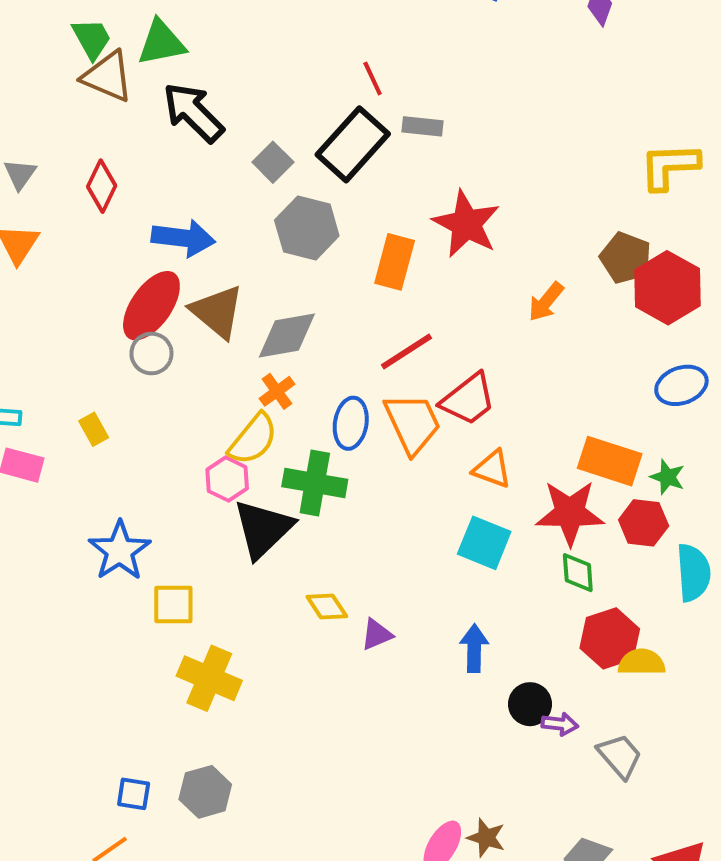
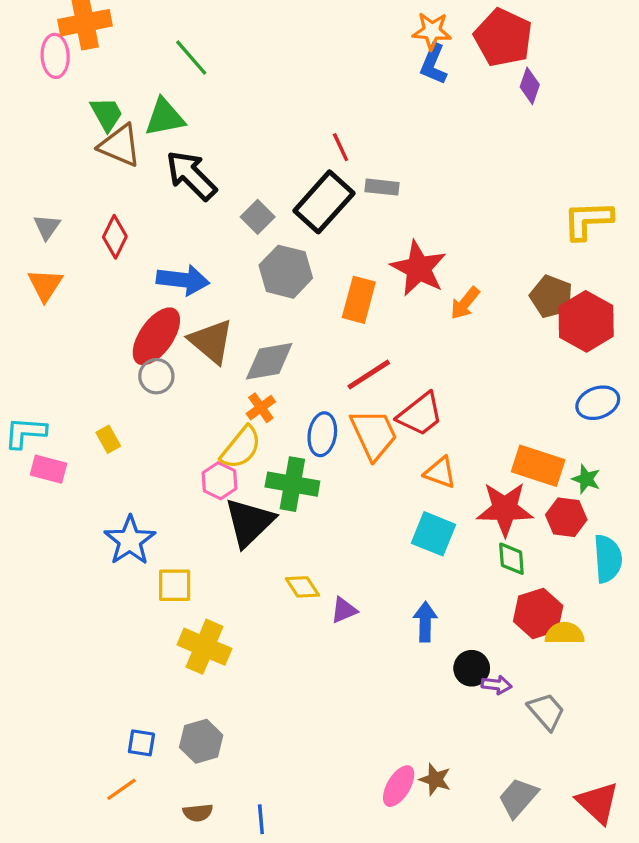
orange arrow: (546, 302) -> (465, 303), moved

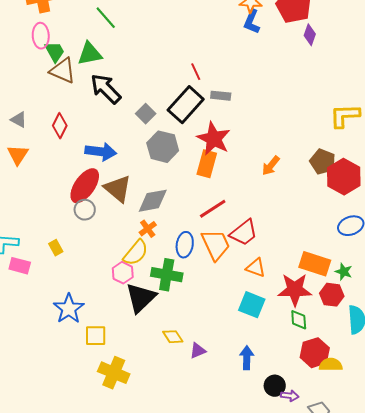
pink ellipse: (55, 56) -> (41, 36), moved
gray triangle: (47, 227) -> (19, 120), turned -36
red star: (419, 268) -> (214, 139), moved

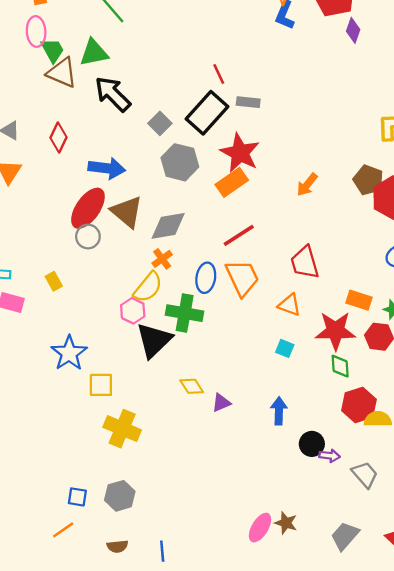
orange rectangle: (207, 164) -> (232, 182), turned 40
red trapezoid: (244, 233) -> (305, 262), moved, turned 112
orange rectangle: (315, 264) -> (359, 300), size x0.7
cyan square: (252, 305) -> (285, 348), size x0.6

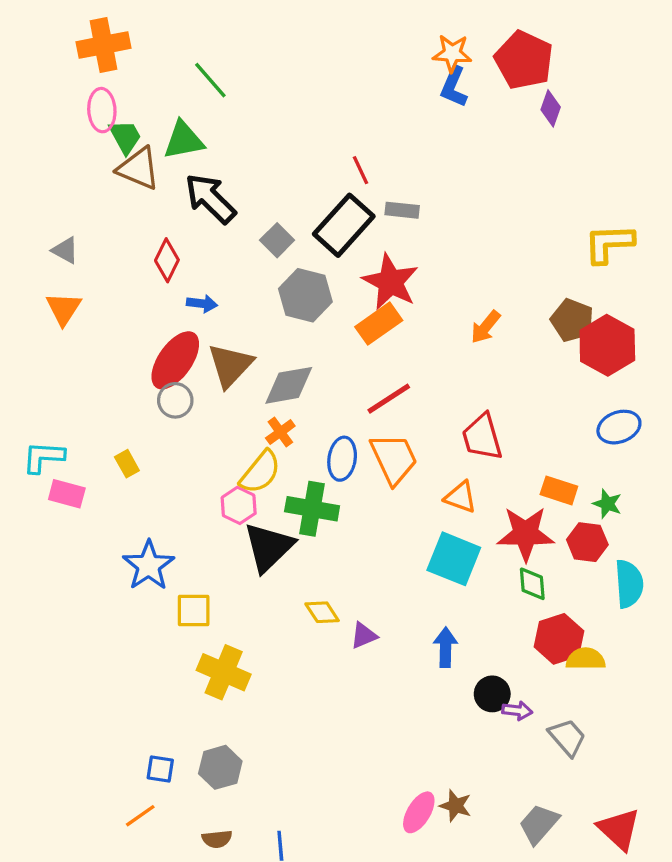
red diamond: (58, 138) -> (167, 260), moved
blue arrow: (107, 168) -> (202, 304), size x0.6
brown triangle: (127, 212) -> (230, 365), turned 33
cyan square: (285, 348) -> (454, 559), size x2.0

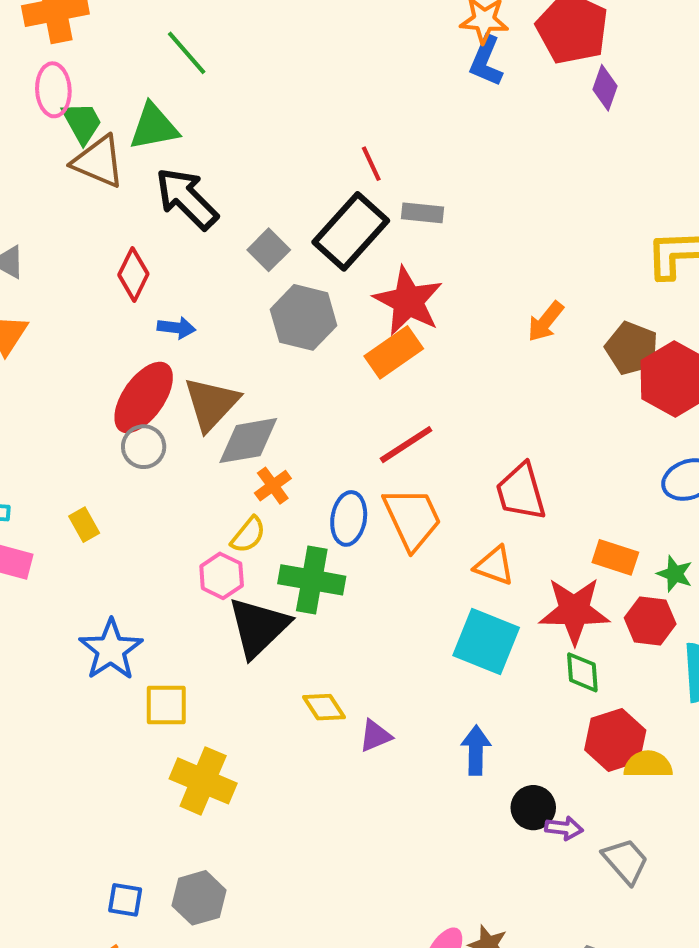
orange arrow: (486, 327) -> (546, 322), moved
gray diamond: (289, 385) -> (248, 441), moved
yellow semicircle: (260, 472) -> (248, 535), size x0.7

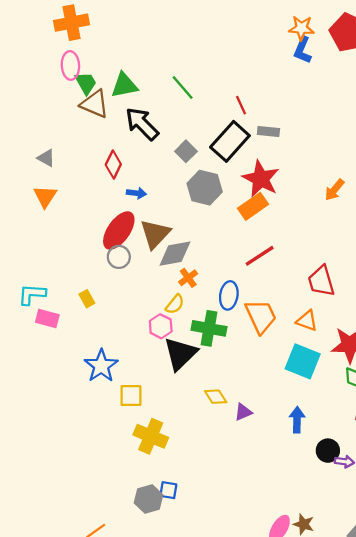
green line: (187, 53) -> (183, 87), moved
orange trapezoid: (412, 518) -> (261, 316), moved
blue square: (125, 900) -> (168, 490), moved

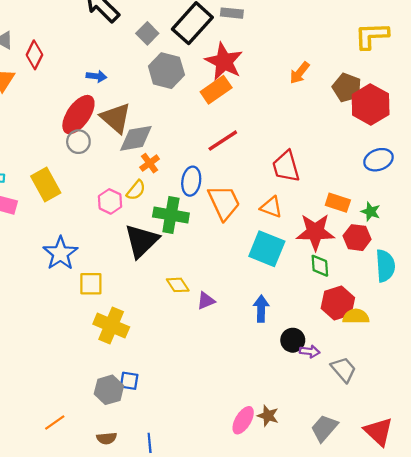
red diamond: (113, 164) -> (34, 55), moved
brown triangle: (155, 234) -> (116, 118), turned -32
yellow rectangle: (87, 299) -> (46, 185), size x1.8
pink hexagon: (161, 326) -> (110, 201), moved

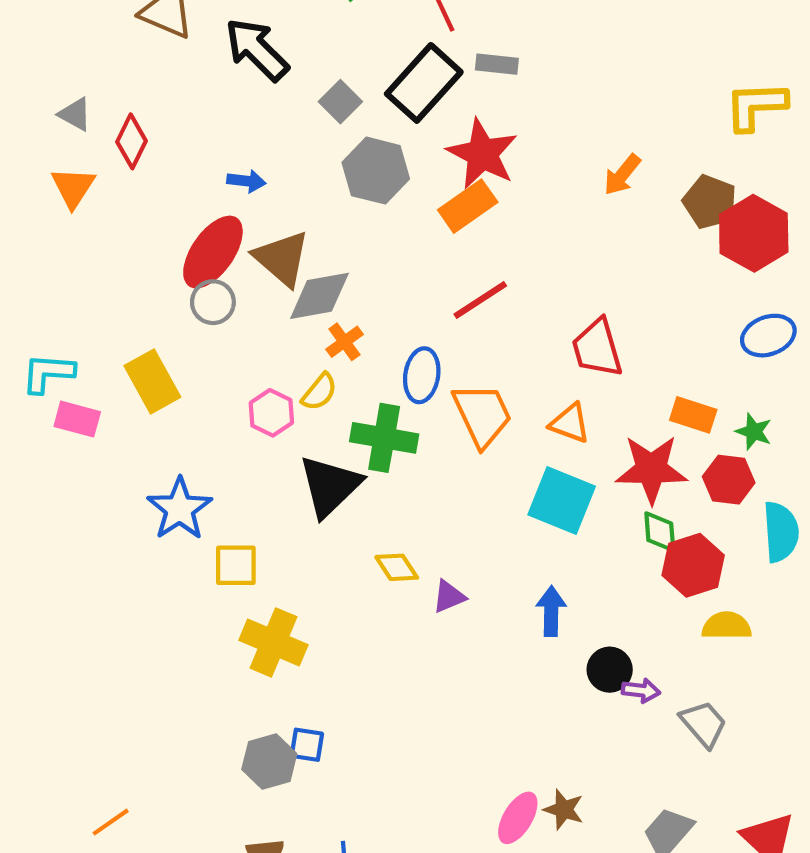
red hexagon: (338, 303) -> (693, 565), moved
orange line: (55, 422) -> (111, 822), moved

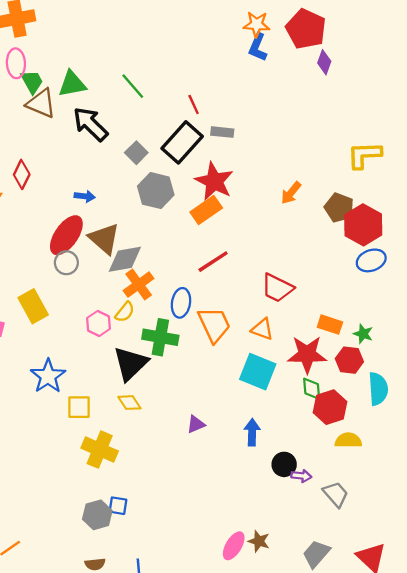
blue ellipse: (768, 336) -> (371, 260), moved
orange cross: (344, 342) -> (139, 284), size x1.5
red trapezoid: (597, 348) -> (277, 288), turned -48
yellow diamond: (397, 567) -> (129, 403), moved

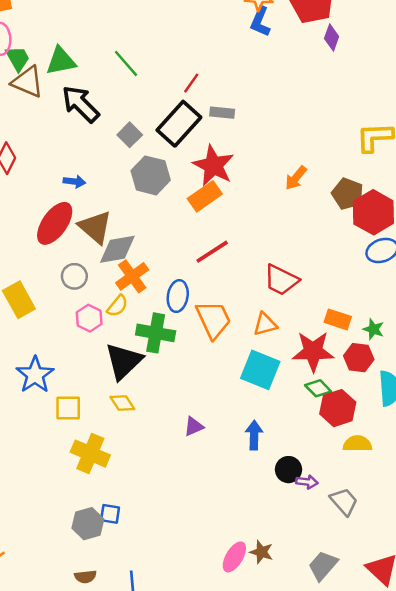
red line: (194, 105) -> (191, 83), turned 60
gray circle: (66, 263) -> (74, 276), moved
orange triangle: (262, 329) -> (265, 324), turned -35
green diamond: (312, 389) -> (318, 388), turned -40

